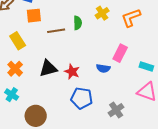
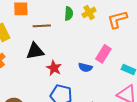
green semicircle: (78, 23) -> (69, 14), moved
black triangle: (48, 68) -> (35, 51), moved

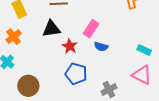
pink rectangle: (103, 54) -> (91, 29), moved

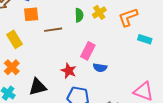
black triangle: (51, 29) -> (38, 87), moved
cyan rectangle: (144, 50) -> (145, 39), moved

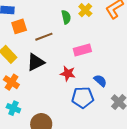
pink rectangle: (88, 51) -> (82, 50), turned 60
blue semicircle: (100, 68) -> (100, 81), moved, turned -136
black triangle: (38, 87) -> (36, 62), moved

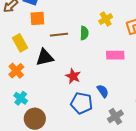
green semicircle: (66, 17) -> (84, 33), moved
pink rectangle: (82, 50) -> (115, 55), moved
cyan cross: (13, 108) -> (21, 98), moved

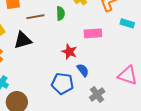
red star: (73, 76) -> (69, 52), moved

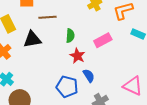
green semicircle: (61, 13) -> (70, 36), moved
pink rectangle: (93, 33) -> (103, 40), turned -30

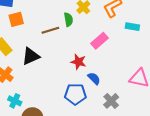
brown line: (47, 17) -> (50, 30), moved
green semicircle: (70, 36) -> (68, 20), moved

